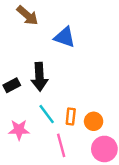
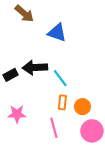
black arrow: (39, 77) -> (35, 67), turned 90
cyan line: (47, 114) -> (60, 78), moved

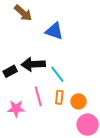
pink line: (54, 128) -> (38, 96), moved

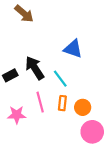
blue triangle: (54, 31) -> (73, 49), moved
black arrow: (33, 64) -> (35, 68), turned 60

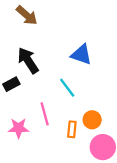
black arrow: (35, 68) -> (28, 60), moved
orange rectangle: (62, 103) -> (72, 129), moved

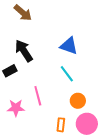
cyan line: (67, 88) -> (67, 74), moved
orange rectangle: (72, 129) -> (61, 125), moved

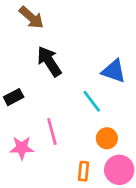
blue triangle: (69, 46) -> (114, 71), moved
black arrow: (24, 51) -> (49, 61), moved

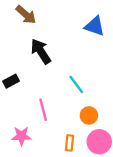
blue triangle: (114, 71) -> (95, 26), moved
pink star: (22, 148) -> (21, 136), moved

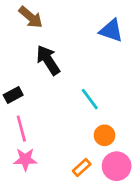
pink line: (43, 110) -> (21, 129), moved
orange rectangle: (69, 143) -> (82, 168), turned 42

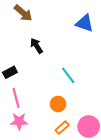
black arrow: (48, 60) -> (37, 46), size x0.7
orange circle: (105, 135) -> (58, 104), moved

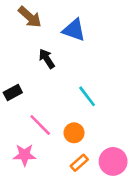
blue triangle: (85, 23) -> (74, 30), moved
pink line: (16, 98) -> (40, 125), moved, turned -30

